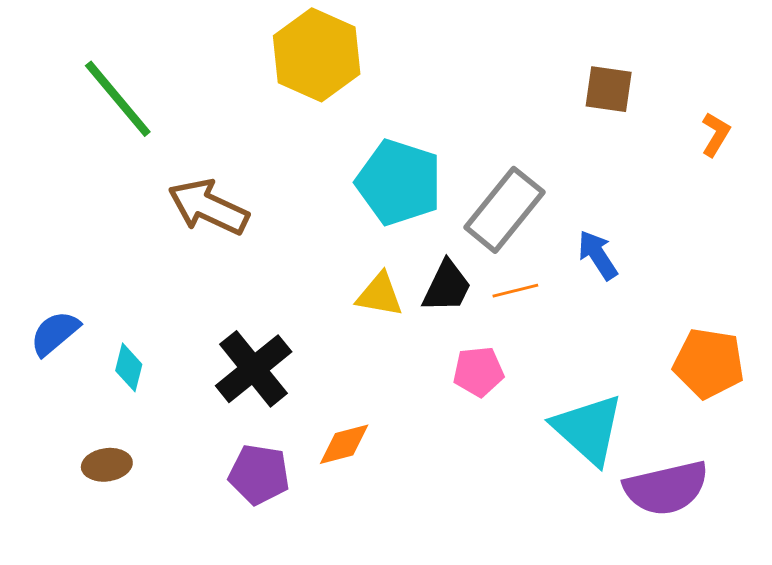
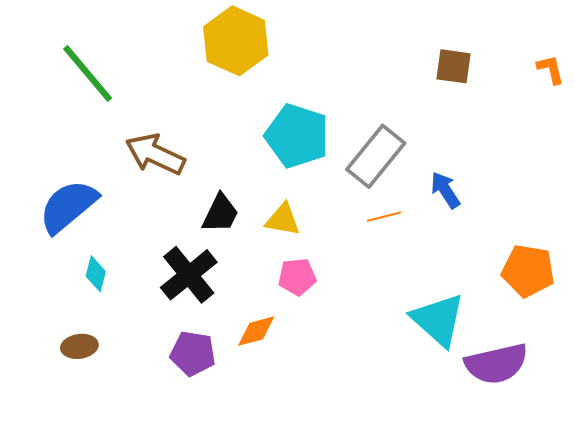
orange L-shape: (716, 134) -> (551, 69), moved, turned -44
black trapezoid: (447, 287) -> (220, 214), moved
blue semicircle: (55, 333) -> (68, 206), moved, size x1.6
pink pentagon: (478, 372) -> (297, 277), moved

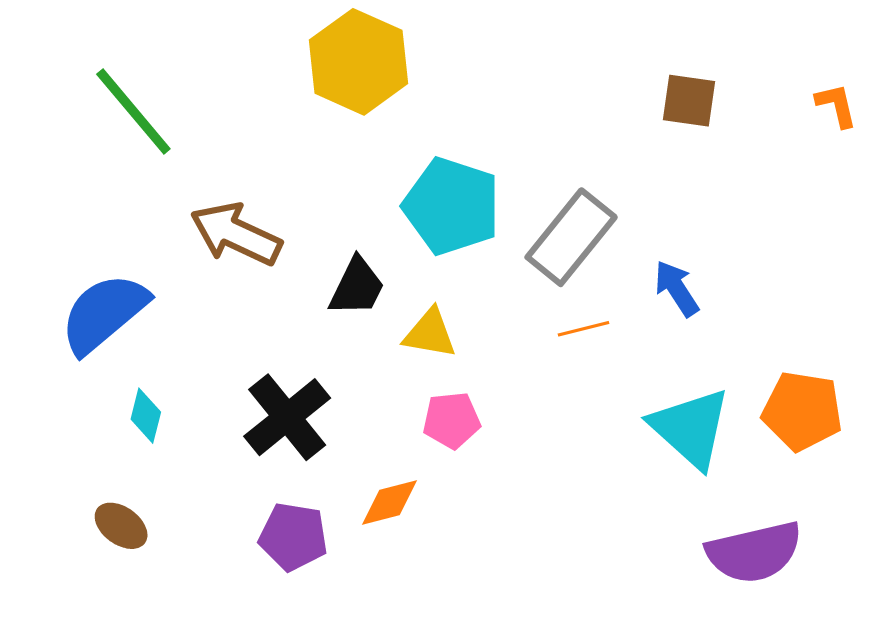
black trapezoid: (220, 214) -> (357, 287), moved
cyan triangle: (438, 320) -> (691, 428), moved
brown ellipse: (79, 346) -> (121, 526), turned 44

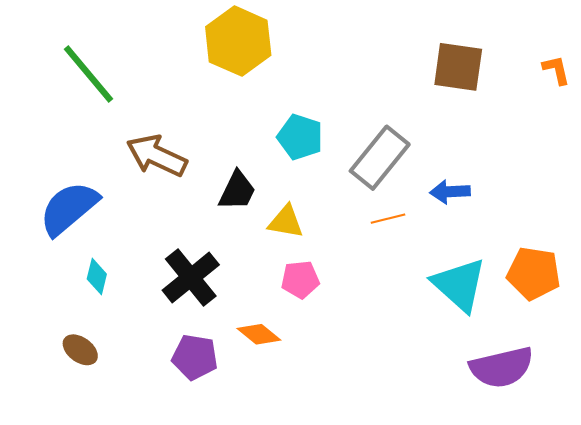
brown square: (689, 101) -> (458, 67), size x1.4
cyan pentagon: (452, 206) -> (300, 137), size x0.7
blue arrow: (677, 288) -> (450, 192), turned -60
orange diamond: (389, 503) -> (259, 334), turned 54

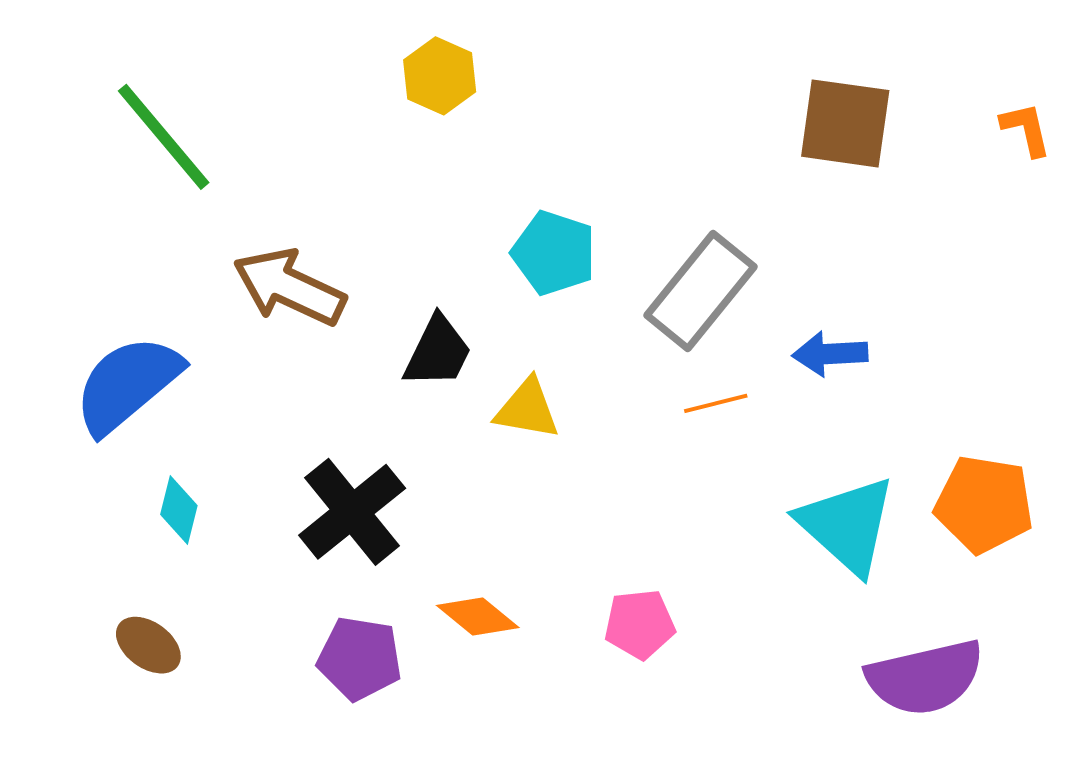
yellow hexagon: (238, 41) -> (440, 76), size x0.6
pink pentagon: (300, 280) -> (640, 624), moved

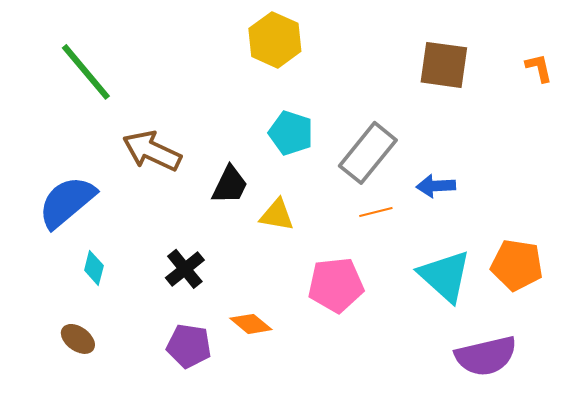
yellow hexagon: (440, 76) -> (275, 40), moved, size x1.4
black cross: (352, 512) -> (185, 269), size x0.7
pink pentagon: (640, 624) -> (336, 285), moved, size x1.5

